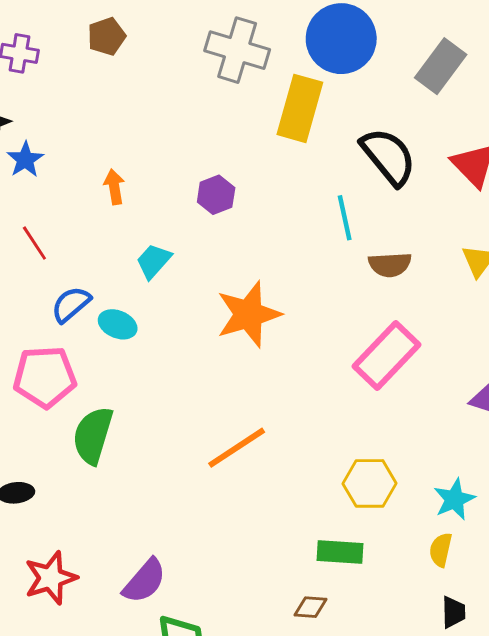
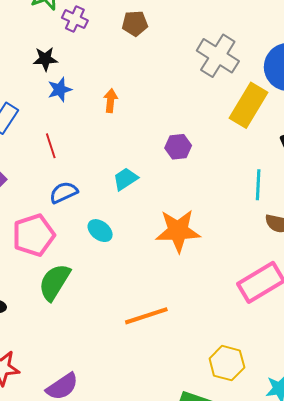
orange arrow: (114, 187) -> (111, 101), moved
cyan ellipse: (118, 324) -> (100, 231), moved
pink pentagon: (45, 377) -> (34, 235), turned -30

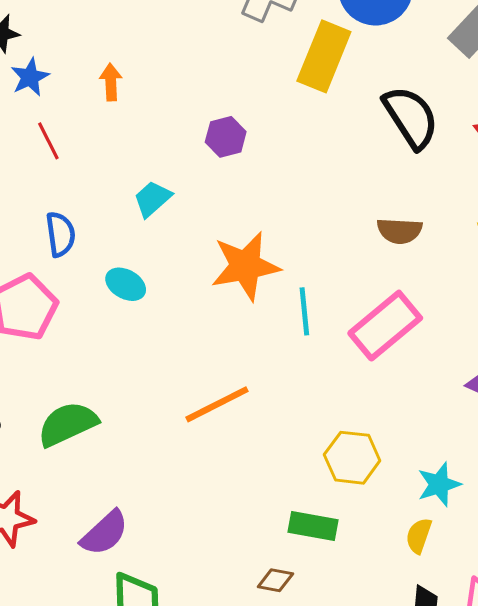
red line: (51, 146) -> (48, 141), moved
cyan line: (258, 185) -> (304, 311), moved
blue semicircle: (64, 192) -> (60, 234), turned 116
green semicircle: (54, 282) -> (68, 424), moved, turned 42

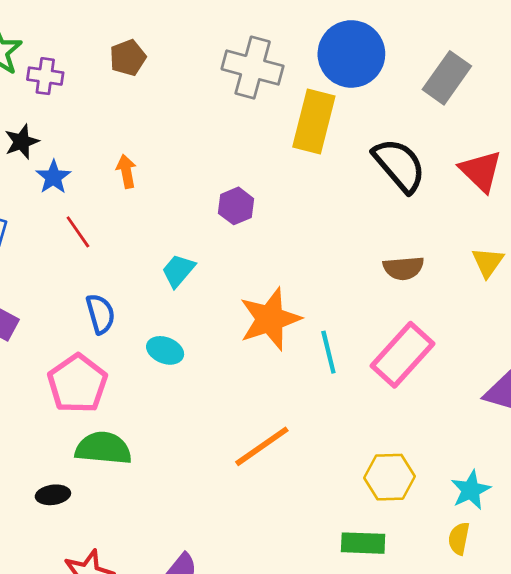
green semicircle: (68, 424) -> (103, 448), moved, turned 38

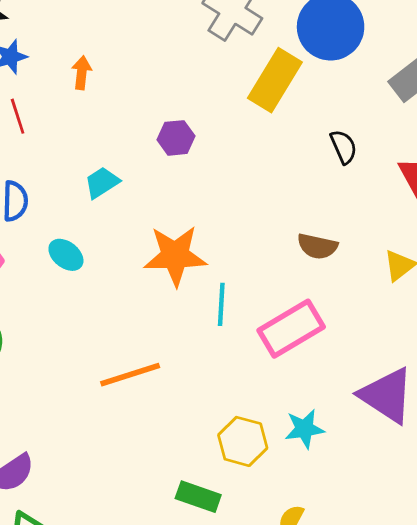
black semicircle: (399, 165) -> (344, 147), size x0.6
cyan star: (471, 490) -> (305, 429), moved

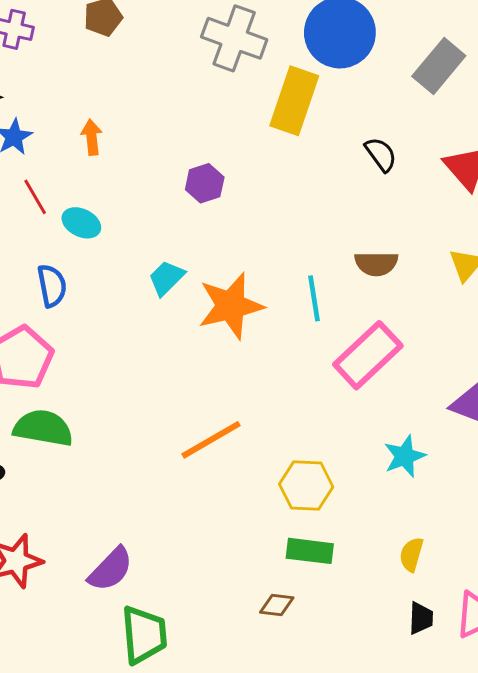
cyan trapezoid: (102, 183) -> (166, 278), moved
cyan ellipse: (66, 255) -> (81, 223), moved
cyan line: (221, 304) -> (314, 298), moved
yellow hexagon: (243, 441) -> (306, 485), moved

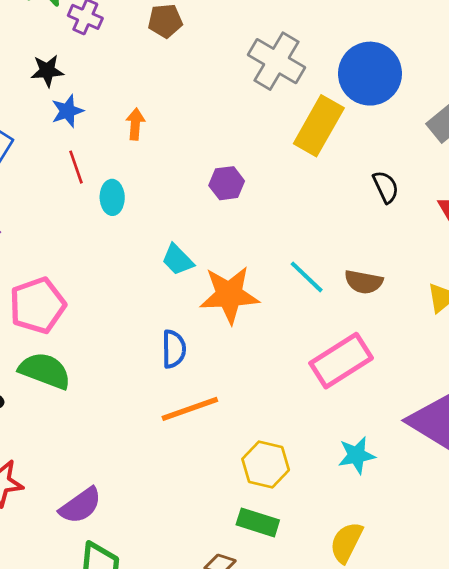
cyan ellipse: (81, 223) -> (112, 197), turned 52
cyan trapezoid: (166, 278) -> (178, 260), turned -100
blue semicircle: (52, 286) -> (174, 349), moved
cyan line: (314, 298) -> (307, 277), moved, turned -48
yellow semicircle: (411, 554) -> (346, 542), size x1.4

